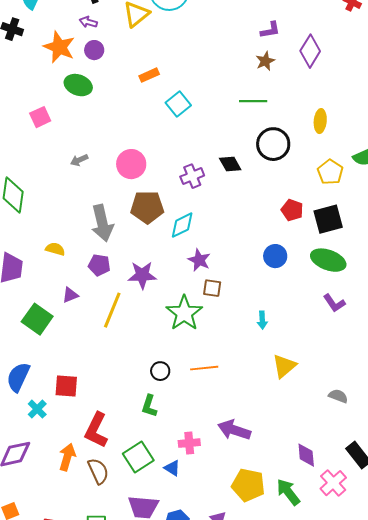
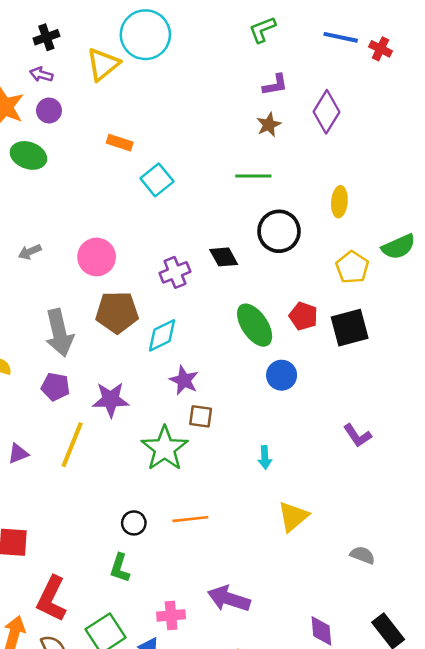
orange rectangle: (149, 75) -> (120, 143), turned 42
green ellipse: (328, 260) -> (255, 325), moved, turned 36
purple triangle: (70, 295) -> (18, 454), moved

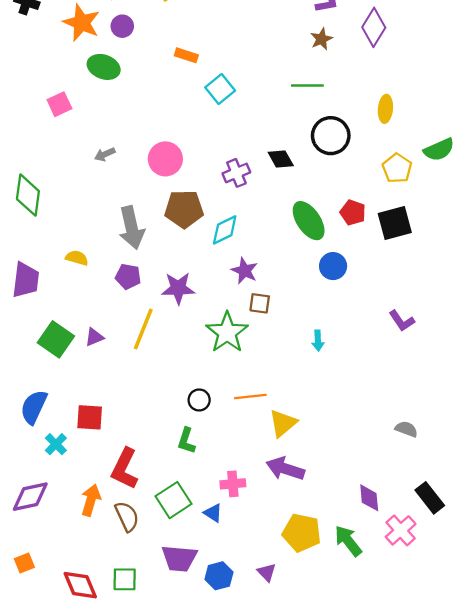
yellow triangle: (293, 517) -> (283, 423), moved

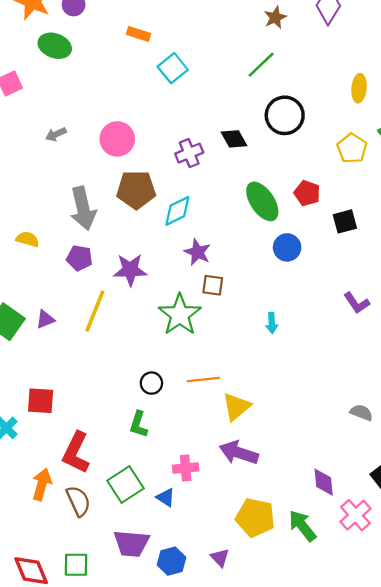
green line: (307, 86) -> (261, 65), turned -44
yellow ellipse: (385, 109) -> (359, 88), moved
black square: (395, 223) -> (345, 221), moved, size x0.7

